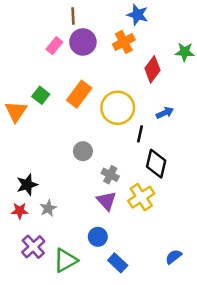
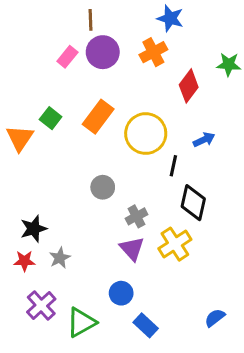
gray cross: (110, 175) -> (136, 216), turned 35

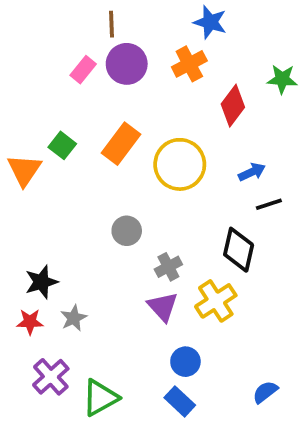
black line: (173, 166) -> (269, 204), moved, turned 60
blue circle: (121, 293) -> (185, 362), moved

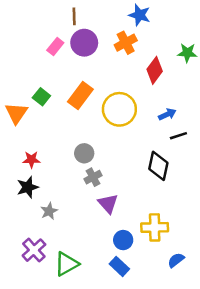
gray cross: (168, 267) -> (93, 177), moved
yellow cross: (216, 301) -> (155, 227), moved, turned 32
red star: (30, 322) -> (31, 160), moved

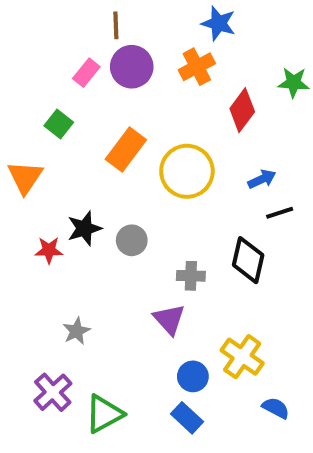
green square: (41, 97) -> (59, 124), moved
gray cross: (93, 177) -> (191, 276), moved, turned 30
black star: (28, 187) -> (84, 228), moved
yellow cross: (155, 227) -> (242, 357), turned 36
blue semicircle: (176, 260) -> (276, 408), turned 66

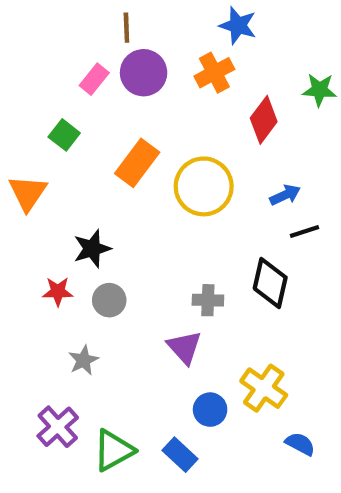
gray circle: (132, 240) -> (109, 300), moved
red star: (49, 250) -> (58, 292), moved
blue rectangle: (187, 418) -> (180, 455), moved

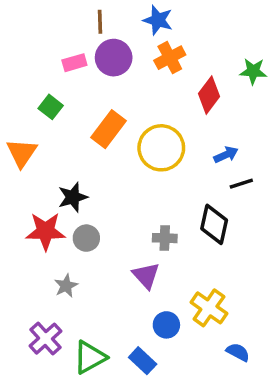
blue star: (238, 25) -> (158, 20), moved
pink rectangle: (94, 79) -> (74, 63), turned 35
red star: (58, 292) -> (46, 231), size x1.6

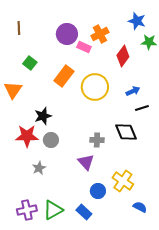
blue star: (158, 20) -> (137, 21), moved
brown line: (100, 22) -> (19, 28), moved
pink rectangle: (74, 63) -> (84, 47), moved, turned 40
black diamond: (214, 224) -> (126, 132), turned -35
purple cross: (46, 339) -> (27, 210), moved, turned 30

